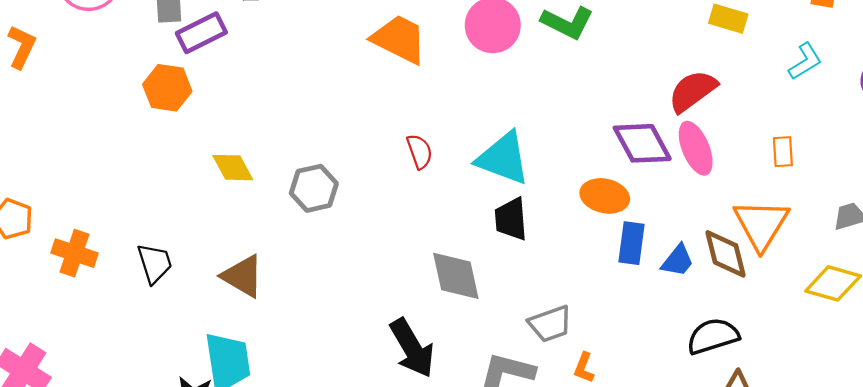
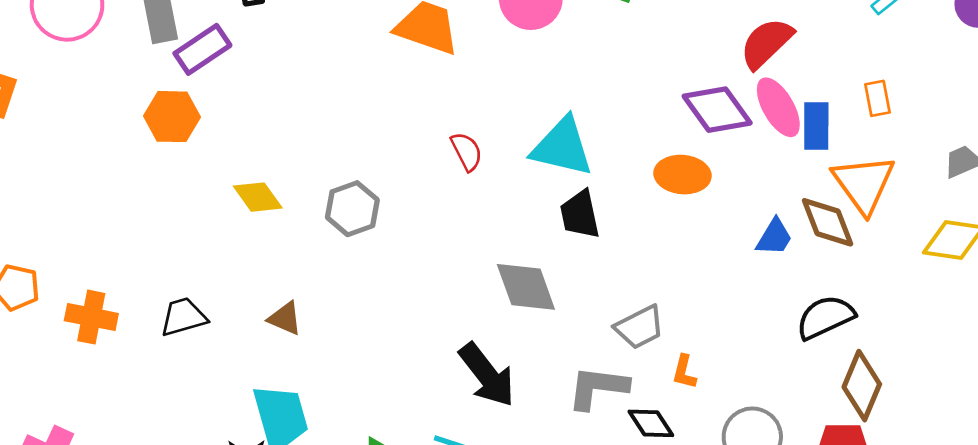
blue rectangle: (631, 243) -> (816, 126), moved
black trapezoid: (155, 263) -> (183, 317), turned -81
brown triangle: (243, 276) -> (285, 318), size x0.7

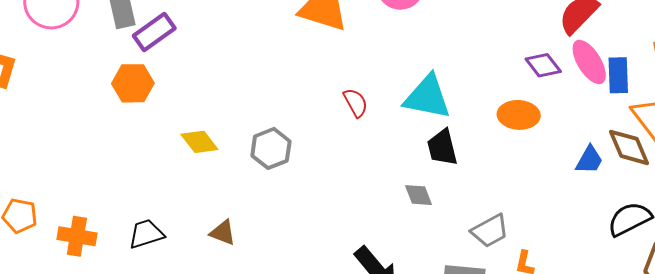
purple diamond: (717, 110) -> (543, 65), size x0.7
gray diamond: (526, 287) -> (419, 195), moved, size x0.6

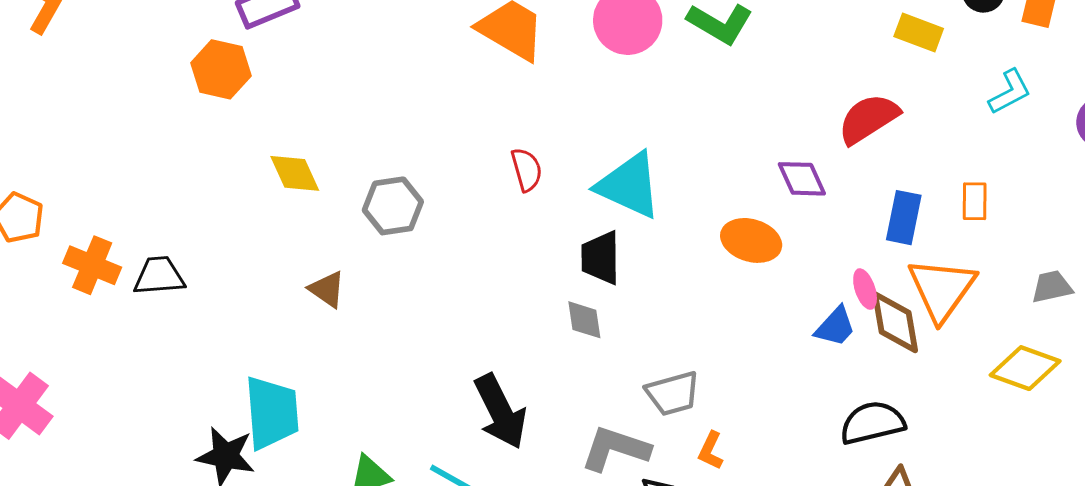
pink ellipse: (589, 62) -> (865, 289), moved, size x0.6
black trapezoid: (442, 147) -> (600, 258), moved
brown triangle: (223, 233) -> (327, 289), moved
black trapezoid: (146, 234) -> (159, 276), moved

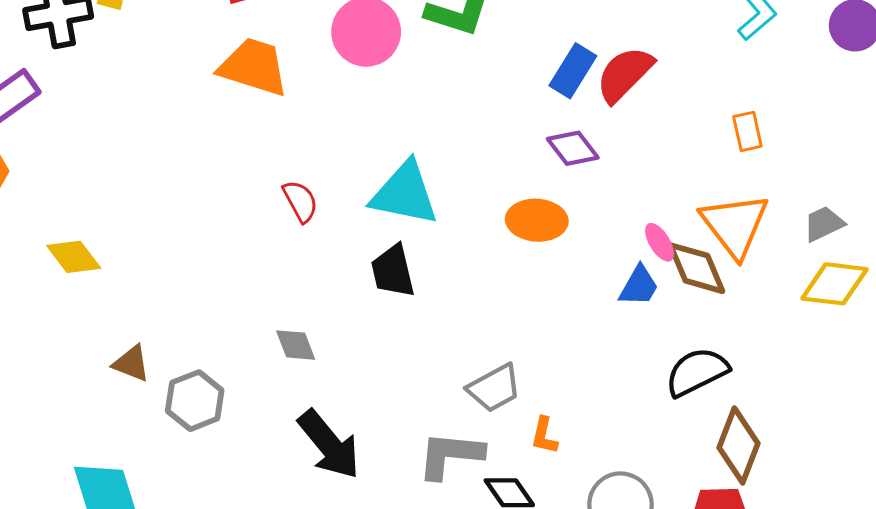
gray hexagon: (393, 206) -> (195, 401), moved
blue rectangle: (904, 218) -> (573, 71), moved, turned 33
gray trapezoid: (1052, 287) -> (824, 224), moved
gray diamond: (584, 320) -> (296, 345), moved

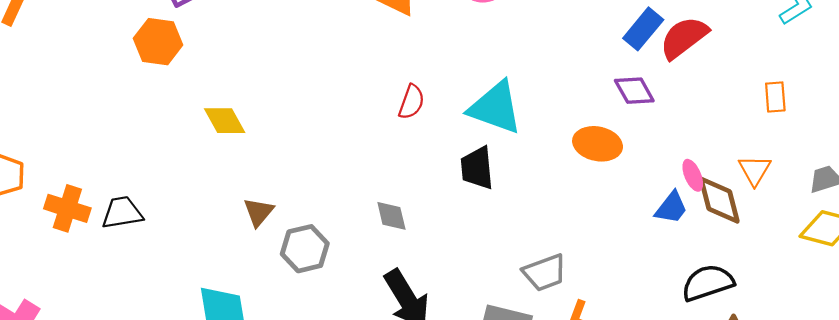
red semicircle: (300, 201) -> (411, 102), turned 40
orange triangle: (735, 225) -> (755, 170), size x0.6
brown triangle: (131, 363) -> (259, 212), turned 40

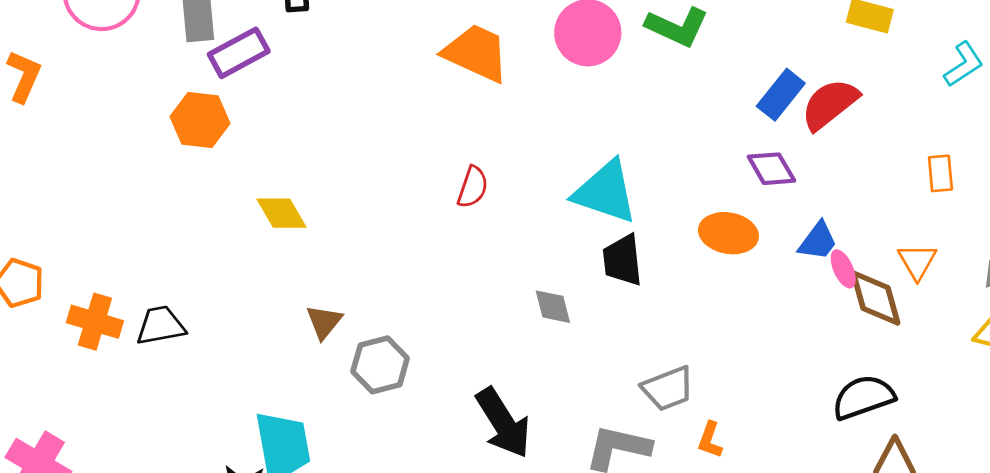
red semicircle: (411, 102) -> (473, 187), moved
black trapezoid: (477, 168) -> (622, 260), moved
blue trapezoid: (671, 208) -> (818, 241), moved
gray diamond: (391, 216) -> (553, 307), moved

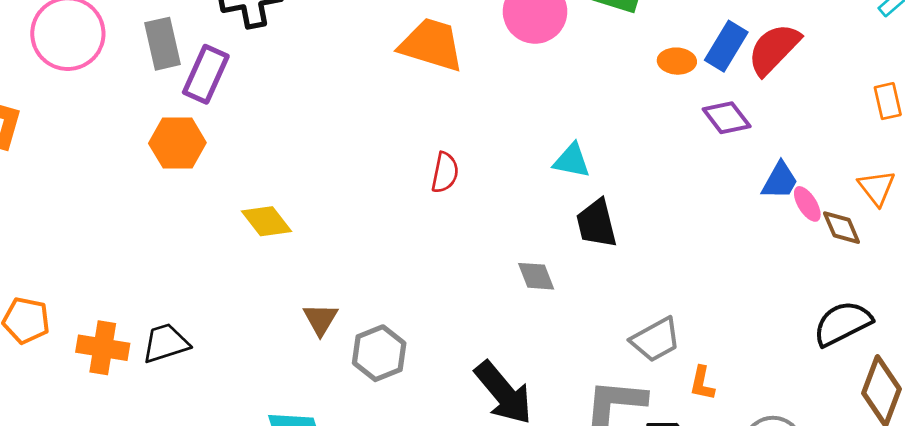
purple rectangle: (239, 53) -> (206, 74), turned -30
cyan triangle: (605, 192) -> (572, 161), size x0.6
orange ellipse: (728, 233) -> (677, 61), moved, size x0.7
brown diamond: (875, 298) -> (842, 228), size x0.7

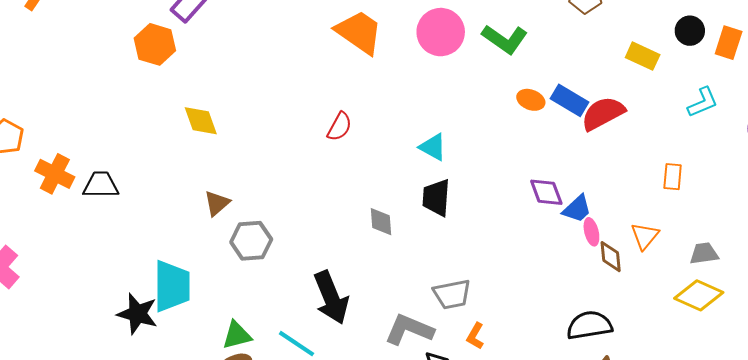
blue rectangle: (726, 46) -> (570, 100), turned 72
purple diamond: (727, 118) -> (546, 192), moved

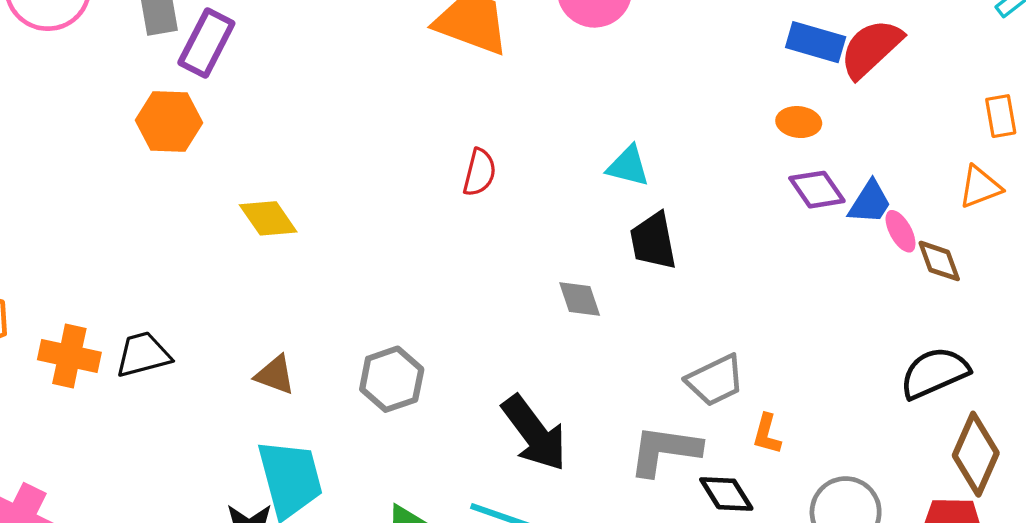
orange ellipse: (531, 100) -> (799, 122), moved
brown triangle: (217, 203) -> (275, 375), moved, turned -44
orange triangle: (645, 236) -> (980, 187), moved, turned 44

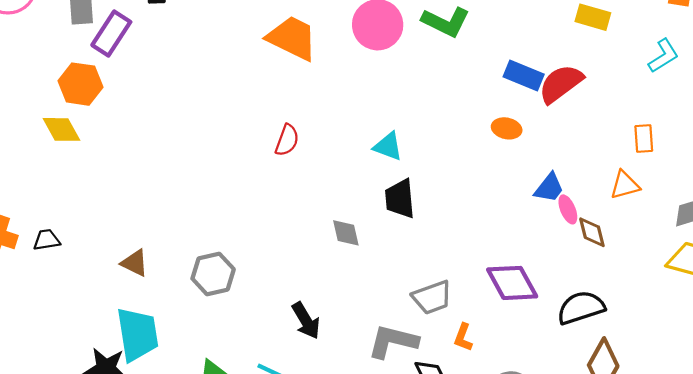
purple diamond: (817, 190) -> (512, 283), moved, size x1.4
yellow diamond: (268, 218) -> (61, 129), moved
black trapezoid: (143, 355) -> (47, 240), size x0.7
black arrow: (534, 433) -> (306, 320), size x0.7

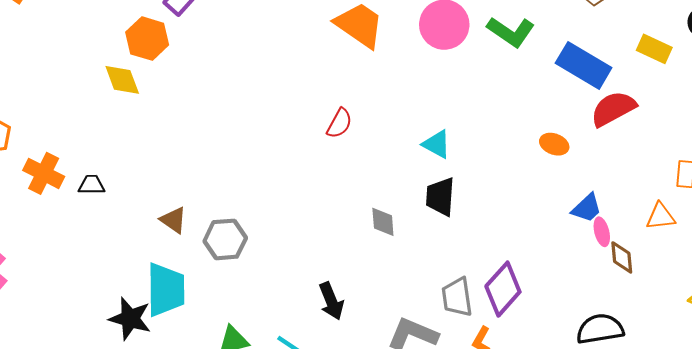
blue rectangle: (524, 75) -> (584, 65), moved, size x1.4
gray hexagon: (213, 274) -> (225, 239), moved
purple diamond: (512, 283) -> (503, 289), moved, turned 62
gray trapezoid: (432, 297) -> (457, 297), turned 93

